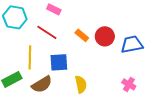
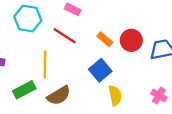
blue square: (59, 62) -> (100, 70), moved, turned -36
yellow semicircle: (81, 84) -> (115, 96), moved

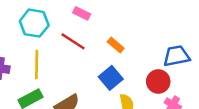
red circle: (131, 40) -> (158, 81), moved
yellow line: (45, 64) -> (37, 64), moved

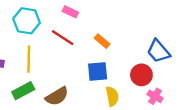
blue trapezoid: (176, 56) -> (158, 51), turned -120
blue square: (111, 78) -> (98, 71), turned 35

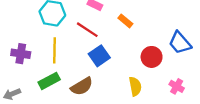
orange rectangle: (102, 41) -> (125, 21), moved
blue square: (98, 71) -> (99, 56), moved, turned -30
red circle: (141, 75) -> (152, 57), moved

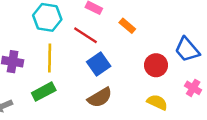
brown semicircle: (82, 86) -> (100, 97), moved
yellow semicircle: (135, 86) -> (157, 102), moved, turned -54
pink cross: (177, 86) -> (193, 88), moved

